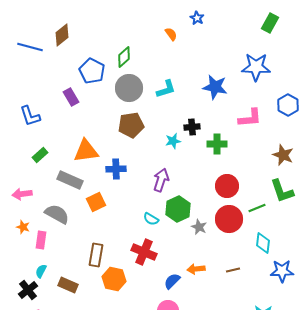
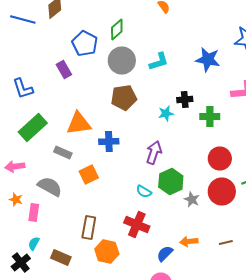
green rectangle: (40, 155) -> (33, 128), size x1.8
gray rectangle: (70, 180) -> (63, 152), size x0.7

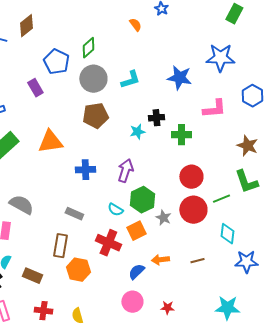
blue cross: (109, 142) -> (85, 170), moved
gray rectangle: (63, 152) -> (74, 214), moved
orange square: (89, 174) -> (136, 231), moved

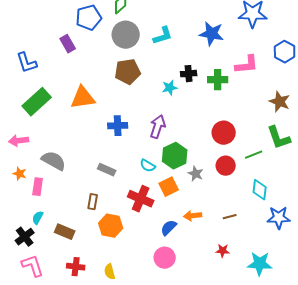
blue pentagon: (56, 62) -> (89, 18), turned 30
green cross: (181, 135) -> (218, 80), moved
red circle: (193, 210) -> (226, 166), size x0.7
brown rectangle: (60, 246) -> (93, 202), size x0.7
red star: (167, 308) -> (223, 251), moved

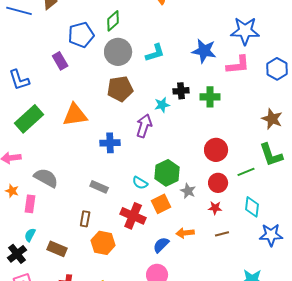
pink L-shape: (247, 65) -> (238, 65), moved
purple arrow: (158, 127) -> (144, 126), moved
red star: (223, 251) -> (215, 208), moved

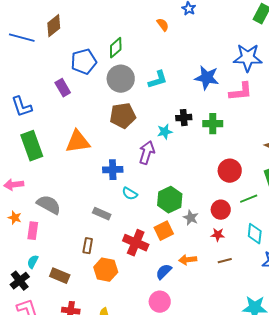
green rectangle: (29, 119) -> (32, 146), turned -68
red circle: (216, 150) -> (230, 171), moved
cyan semicircle: (140, 183) -> (130, 194), moved

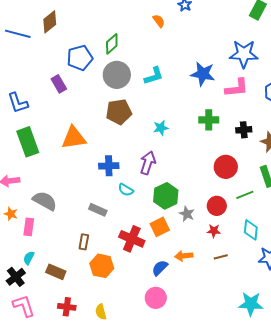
black cross: (184, 118) -> (244, 130), moved
purple arrow: (147, 153) -> (148, 163), moved

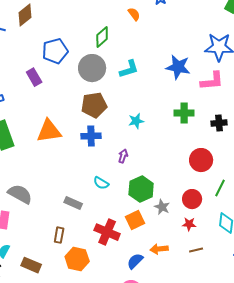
green diamond: (112, 44) -> (102, 37), moved
purple arrow: (148, 163) -> (123, 156), size x0.6
blue cross: (109, 166) -> (91, 136), moved
green line: (245, 195) -> (220, 188), turned -42

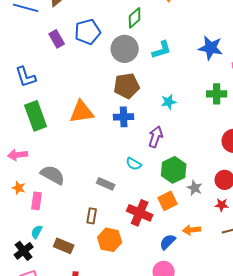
purple rectangle: (34, 77) -> (57, 39), moved
purple arrow: (123, 156) -> (156, 137), size x1.5

